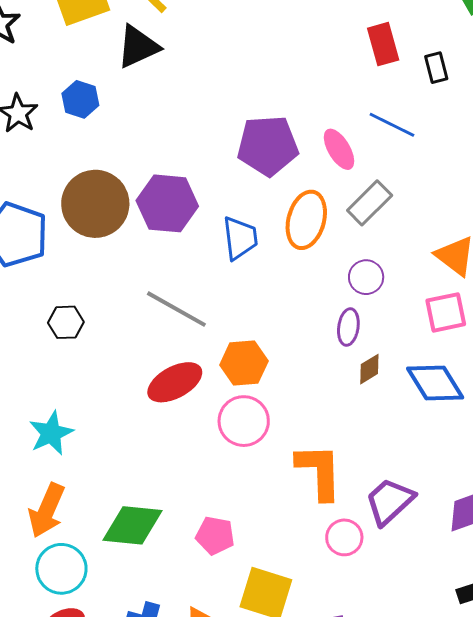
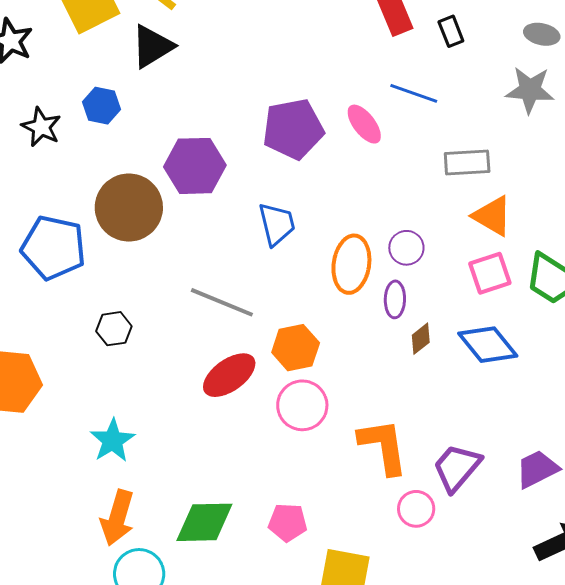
purple hexagon: (167, 203) -> (195, 166), moved
gray rectangle: (370, 203) -> (467, 162), moved, turned 48
orange ellipse: (306, 220) -> (351, 264), moved

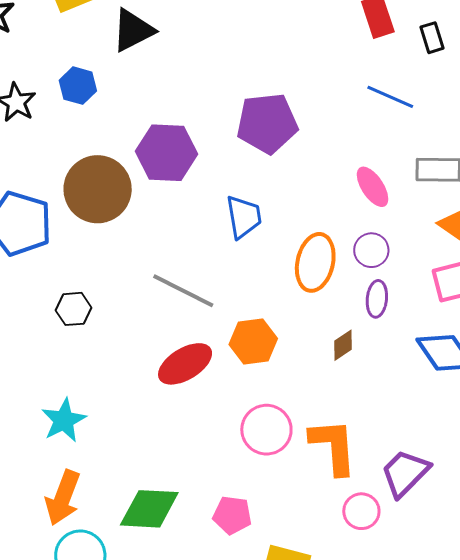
pink ellipse: (364, 124) -> (373, 187), moved
purple ellipse: (395, 299) -> (377, 299), moved
brown diamond: (421, 339) -> (343, 345), moved
pink circle: (302, 405) -> (266, 430), moved

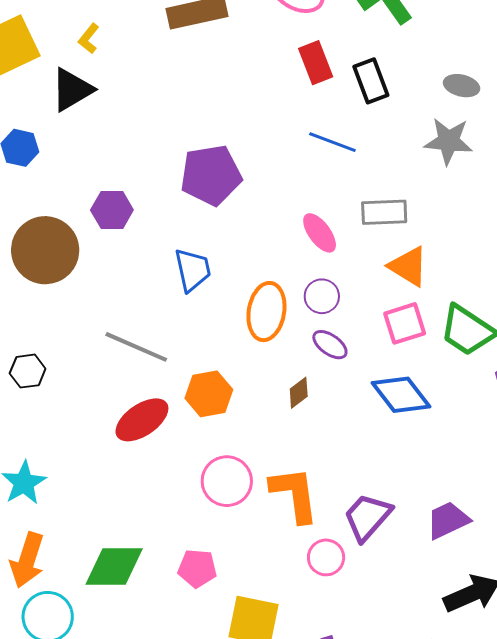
black rectangle: (432, 38) -> (371, 81), size x1.4
purple hexagon: (166, 153) -> (112, 210), size x0.7
purple ellipse: (377, 299) -> (330, 345), turned -57

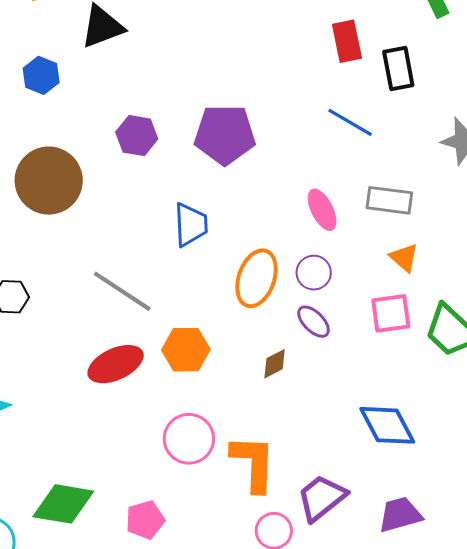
purple hexagon: (112, 210) -> (137, 136), moved
orange triangle: (408, 266) -> (404, 258), size x0.7
blue diamond: (401, 395) -> (387, 425), moved
pink pentagon: (197, 568) -> (145, 520), turned -30

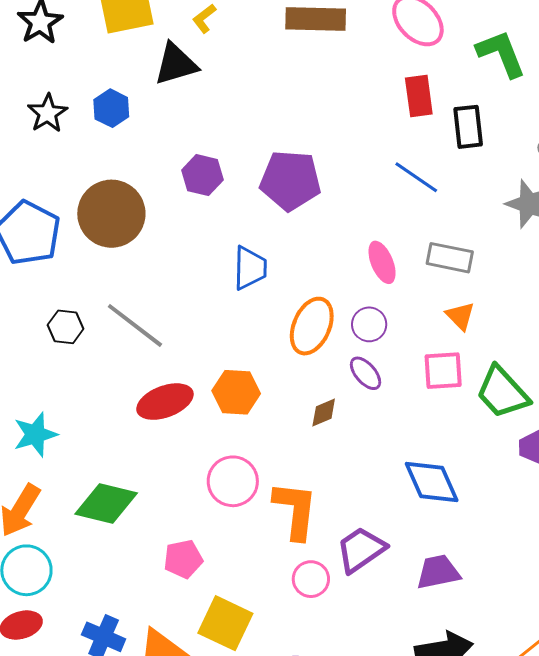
gray line: (122, 291) -> (135, 325), moved
green diamond: (63, 504) -> (106, 503), moved

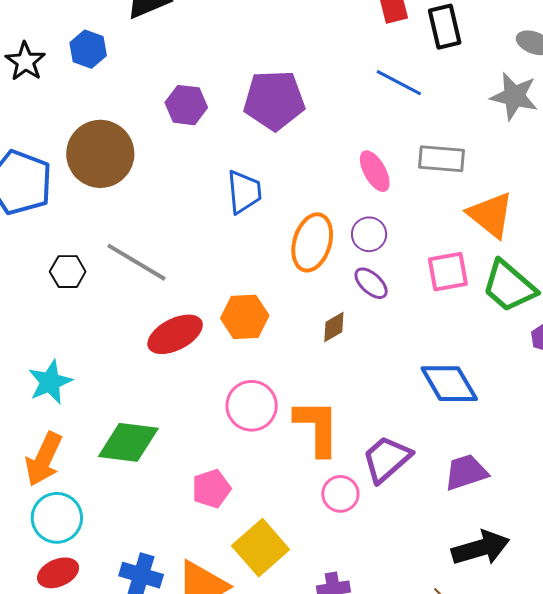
orange triangle: (460, 316) -> (491, 215), moved, size x1.6
yellow square: (225, 623) -> (261, 548), turned 30

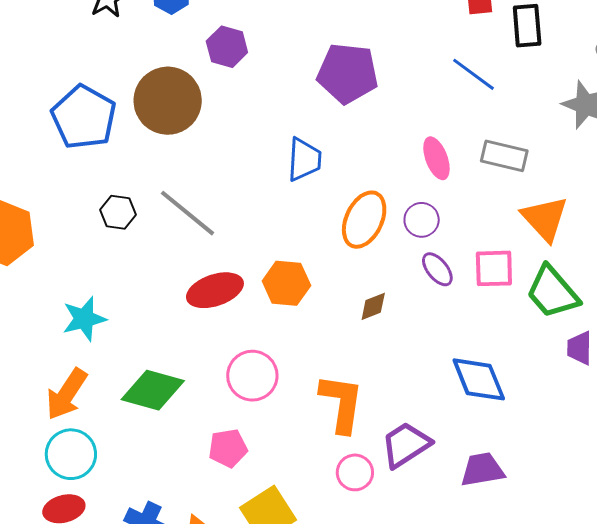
purple hexagon: (186, 105) -> (227, 47), moved
purple ellipse: (371, 283) -> (437, 269), moved
pink circle: (252, 406) -> (252, 376), moved

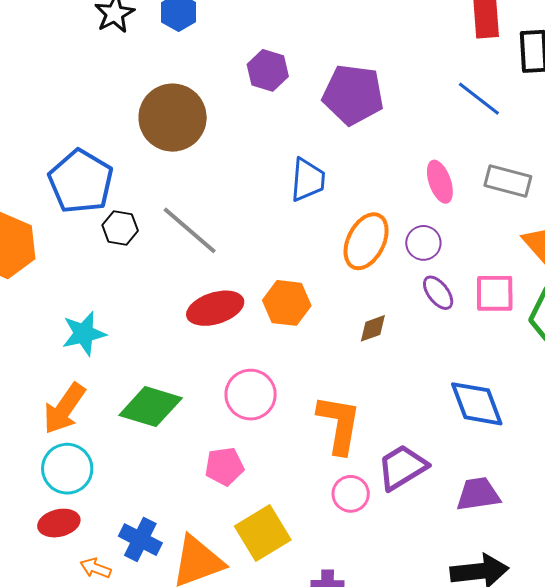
purple hexagon: (227, 47) -> (268, 70), moved
blue pentagon: (84, 117) -> (81, 181), moved

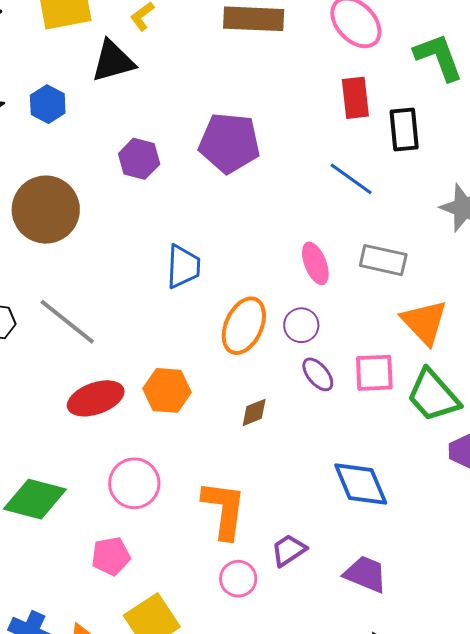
purple pentagon: (353, 95) -> (229, 143), moved
purple trapezoid: (402, 467) -> (289, 550), size x0.7
purple trapezoid: (478, 494) -> (366, 574), turned 33

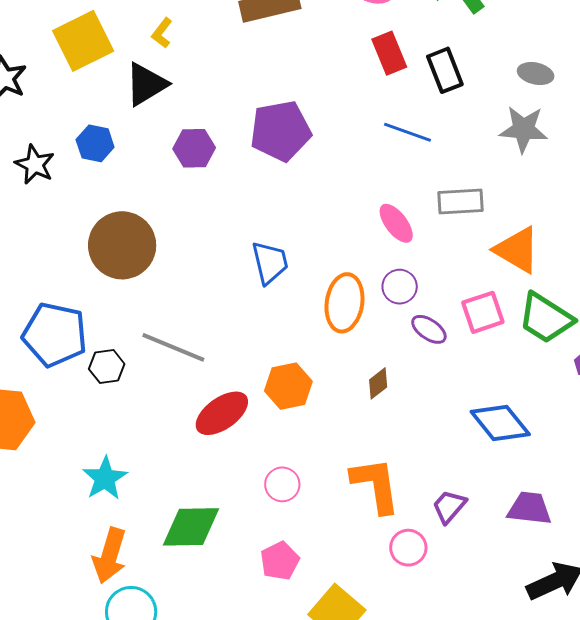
purple hexagon: (139, 159) -> (194, 148), moved
pink circle: (134, 483) -> (282, 484), size x0.7

